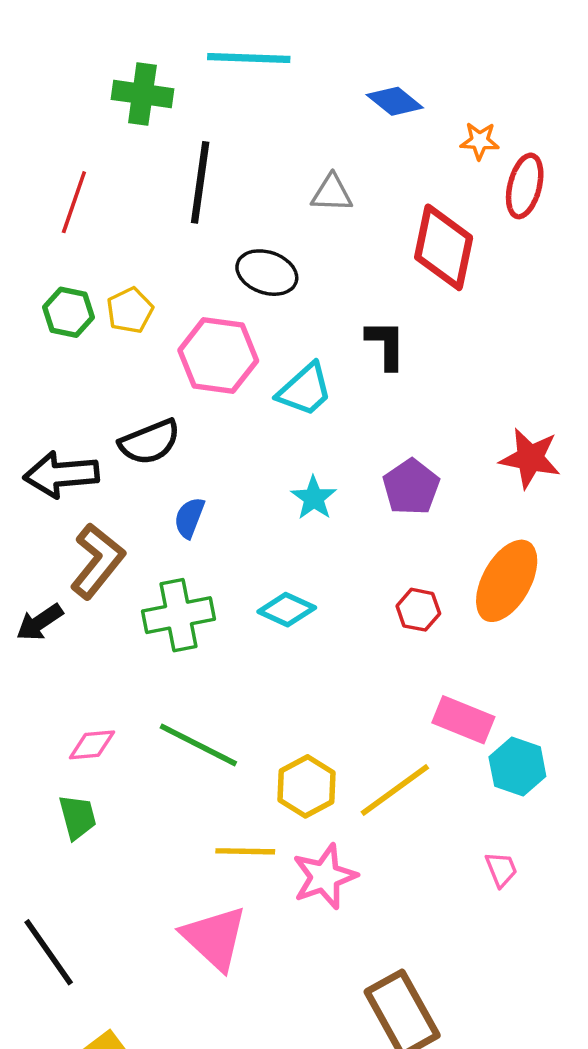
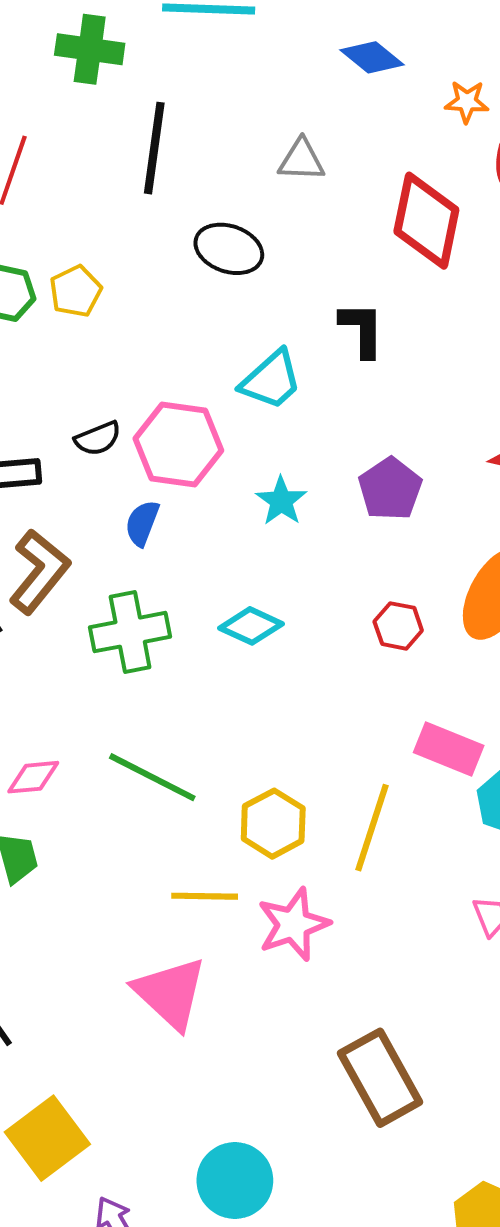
pink hexagon: (218, 355) -> (178, 444), moved
black semicircle: (150, 442) -> (98, 438), size x0.7
yellow line: (395, 790) -> (372, 828), turned -36

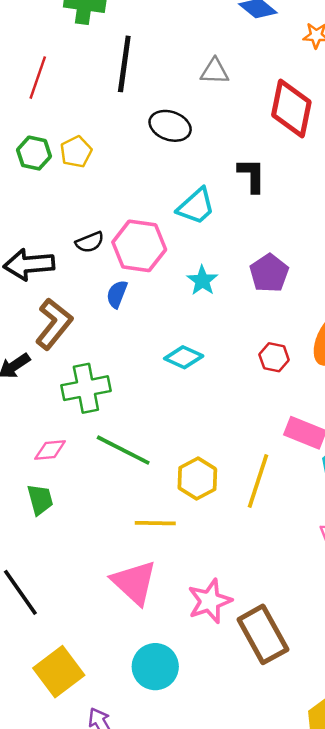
green cross: (130, 632) -> (86, 388), moved
pink star: (293, 924) -> (210, 601), moved
cyan circle: (235, 1180) -> (155, 667), moved

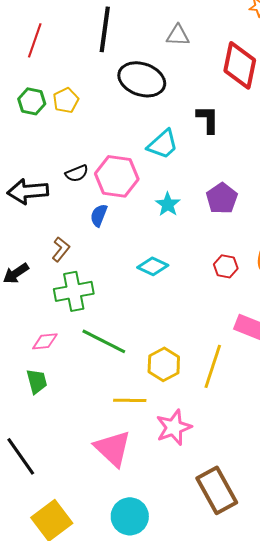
black ellipse: (170, 126) -> (142, 79), size x1.4
brown L-shape: (54, 324) -> (61, 249), moved, size x0.6
pink star: (210, 601) -> (174, 427), moved

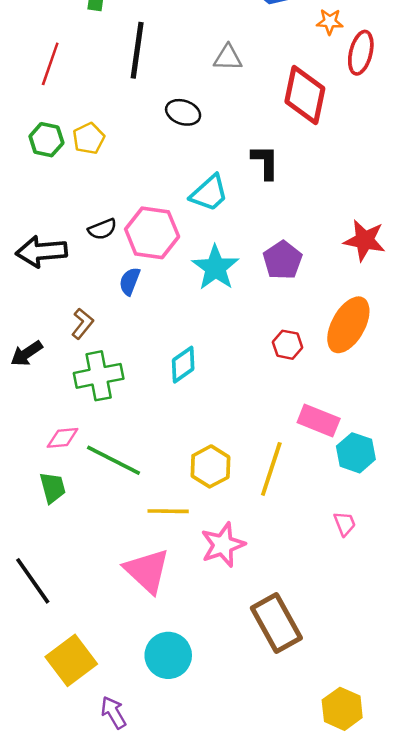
black ellipse: (142, 79) -> (183, 112), size x0.6
cyan star: (168, 204) -> (215, 268), size x1.5
cyan diamond: (153, 266) -> (183, 365), moved, turned -60
green line: (104, 341) -> (114, 460), moved

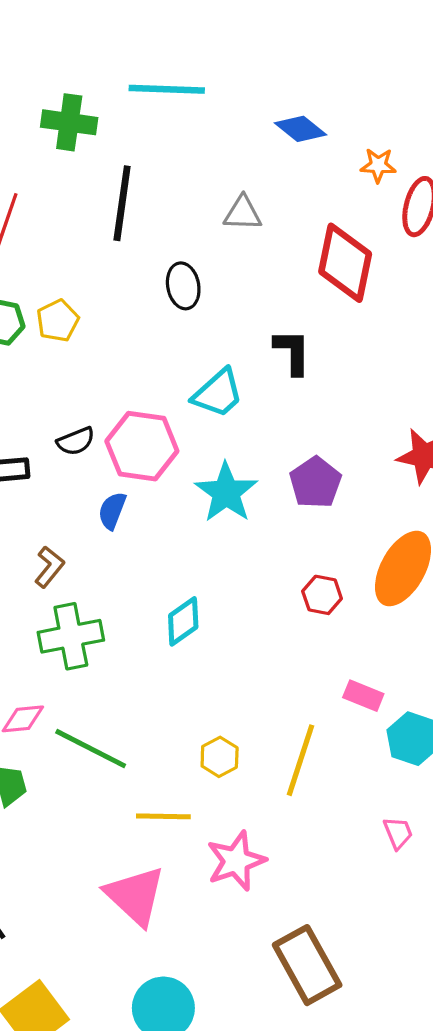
black ellipse: (183, 112) -> (183, 286), turned 60
pink rectangle: (319, 421) -> (363, 696), size x0.7
yellow hexagon: (210, 466) -> (220, 757), size x0.7

